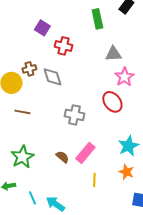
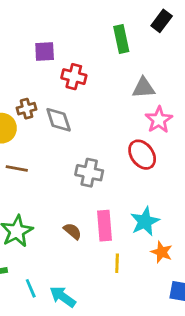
purple square: (42, 28) -> (45, 52), turned -35
cyan star: (128, 146) -> (145, 221), moved
pink rectangle: (85, 153) -> (104, 226), turned -45

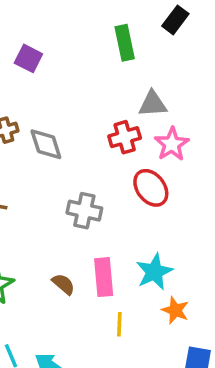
purple square: (45, 52) -> (28, 58), turned 30
red cross: (74, 77) -> (125, 137), moved, turned -30

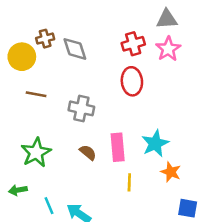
gray triangle: (153, 104) -> (167, 19), moved
red ellipse: (151, 188) -> (132, 81), moved, turned 32
gray cross: (84, 211) -> (81, 108), moved

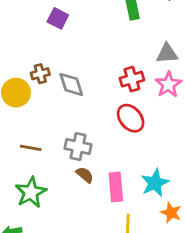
red ellipse: (132, 81) -> (131, 118), turned -36
brown line: (36, 94) -> (31, 148), moved
brown semicircle: (88, 153) -> (85, 175), moved

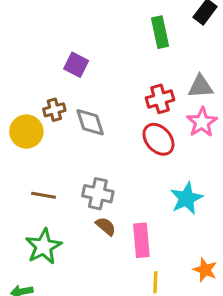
purple square: (58, 18) -> (76, 65), moved
red cross: (132, 79) -> (160, 99), moved
red ellipse: (131, 118) -> (158, 139), moved
cyan star: (155, 183) -> (186, 198), moved

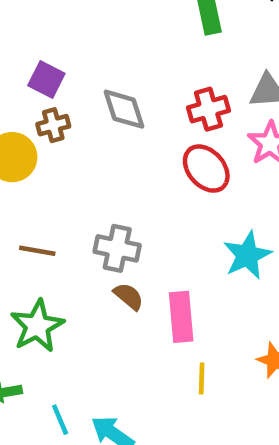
purple square: (76, 65) -> (46, 79), moved
gray diamond: (90, 122) -> (124, 109), moved

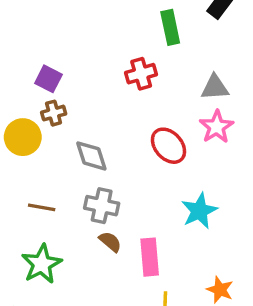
gray diamond: (124, 109) -> (91, 156), moved
red cross: (208, 109) -> (141, 74), moved

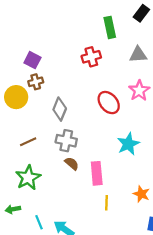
gray triangle: (215, 87) -> (138, 55), moved
gray diamond: (91, 156) -> (60, 109), turned 40
brown line: (42, 207) -> (28, 142), turned -35

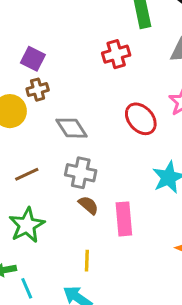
gray diamond: (60, 109) -> (71, 128), turned -55
yellow line: (107, 203) -> (87, 261), moved
cyan line: (39, 222) -> (27, 288), moved

